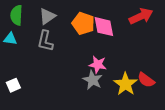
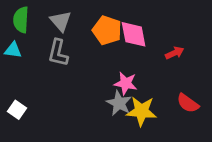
gray triangle: (47, 16) -> (61, 21), turned -36
red arrow: (141, 16) -> (175, 53), moved, size x0.6
yellow star: (125, 84) -> (141, 111), moved, turned -30
white square: (13, 85) -> (17, 110), turned -32

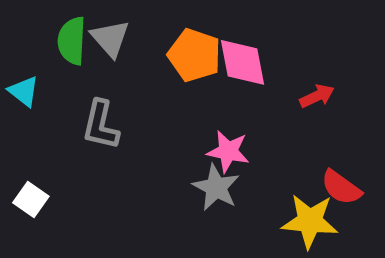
green semicircle: (21, 20) -> (72, 41), moved
cyan triangle: (13, 50) -> (24, 91), turned 30
gray L-shape: (58, 53) -> (101, 125), moved
yellow star: (141, 111) -> (310, 221), moved

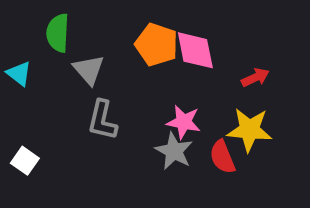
gray triangle: (110, 38) -> (89, 70), moved
gray L-shape: (101, 125) -> (102, 120), moved
red semicircle: (341, 187) -> (222, 157), moved, turned 32
yellow star: (310, 221) -> (249, 130), moved

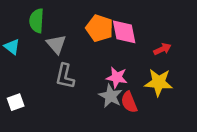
red semicircle: (222, 157) -> (129, 102), moved
white square: (25, 161) -> (16, 102), turned 35

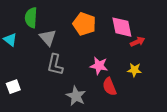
pink diamond: (124, 32) -> (122, 27), moved
yellow star: (159, 82) -> (134, 70), size x0.6
gray star: (111, 96) -> (76, 96), moved

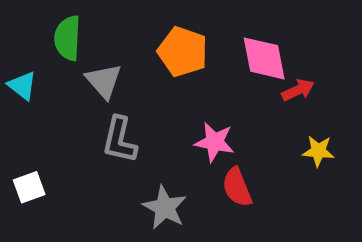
yellow star: (134, 70) -> (318, 151), moved

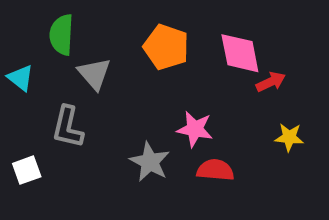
gray L-shape: (120, 140) -> (68, 127), moved
red semicircle: (237, 187) -> (215, 170), turned 117
gray star: (165, 208) -> (150, 162), moved

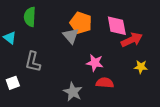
gray triangle: (94, 74) -> (71, 36), moved
red arrow: (271, 82) -> (132, 40), size x1.5
gray star: (150, 162) -> (73, 92), moved

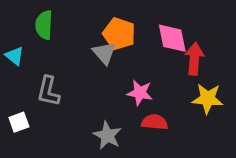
red arrow: (132, 40) -> (194, 59), turned -60
yellow star: (141, 67) -> (208, 99), size x1.5

